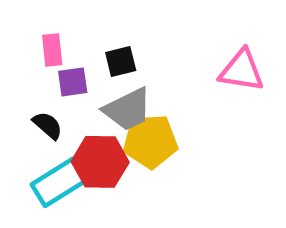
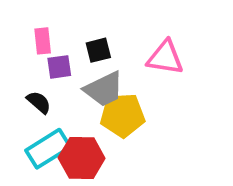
pink triangle: (242, 71) -> (165, 58), moved
red hexagon: (100, 162) -> (82, 158), moved

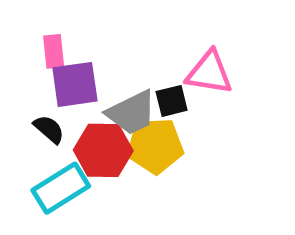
black square: (98, 50) -> (172, 101), moved
purple square: (59, 67) -> (75, 84), size x1.5
red hexagon: (82, 158) -> (103, 150), moved

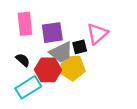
pink rectangle: (54, 51) -> (25, 24), size x1.5
pink triangle: (209, 73) -> (97, 34), turned -50
purple square: (75, 84) -> (52, 33), moved

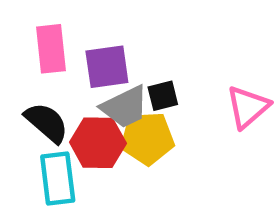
pink triangle: (97, 34) -> (248, 107), moved
black semicircle: (23, 60) -> (47, 123), size x1.5
cyan rectangle: (28, 87) -> (58, 179), turned -65

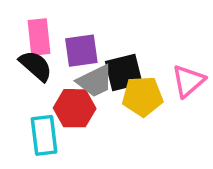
black square: (163, 96) -> (124, 73), size x1.6
black semicircle: (47, 123) -> (36, 66), moved
yellow pentagon: (147, 138) -> (142, 96), moved

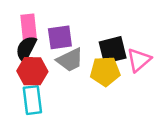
black semicircle: (36, 66) -> (26, 49), turned -104
black square: (124, 73) -> (113, 50), moved
red hexagon: (75, 108) -> (32, 71), moved

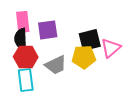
black semicircle: (26, 49) -> (21, 39), turned -30
gray trapezoid: (70, 60) -> (56, 65), moved

